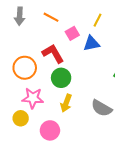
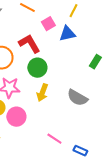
pink circle: (50, 130) -> (16, 117), moved

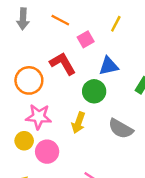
blue triangle: (67, 34) -> (109, 66), moved
green circle: (37, 68) -> (94, 91), moved

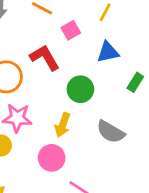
blue triangle: (109, 66) -> (108, 52), moved
pink circle: (47, 152) -> (52, 158), moved

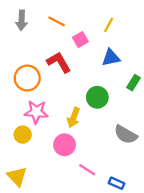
green circle: (80, 89) -> (97, 97), moved
gray semicircle: (111, 132) -> (126, 135), moved

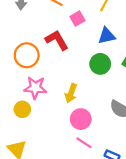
green circle: (97, 97) -> (100, 64), moved
pink circle: (65, 145) -> (81, 119), moved

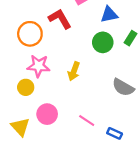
pink circle: (81, 119) -> (47, 114), moved

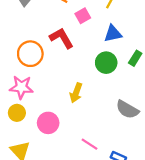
pink star: (39, 66) -> (21, 87), moved
yellow circle: (26, 87) -> (17, 113), moved
pink circle: (47, 114) -> (48, 123), moved

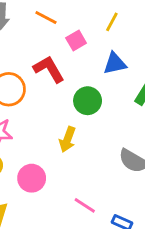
green circle: (106, 63) -> (88, 101), moved

